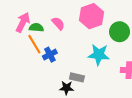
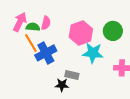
pink hexagon: (91, 16) -> (81, 33), moved
pink semicircle: (58, 23) -> (46, 23), moved, turned 56
blue cross: (50, 55) -> (46, 53), size x1.5

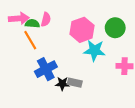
pink arrow: (20, 22) -> (19, 18), turned 60
blue cross: (46, 53) -> (46, 69), moved
gray rectangle: (72, 75) -> (75, 83), moved

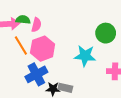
green semicircle: (32, 24) -> (23, 20), moved
pink hexagon: (82, 30) -> (43, 49), moved

